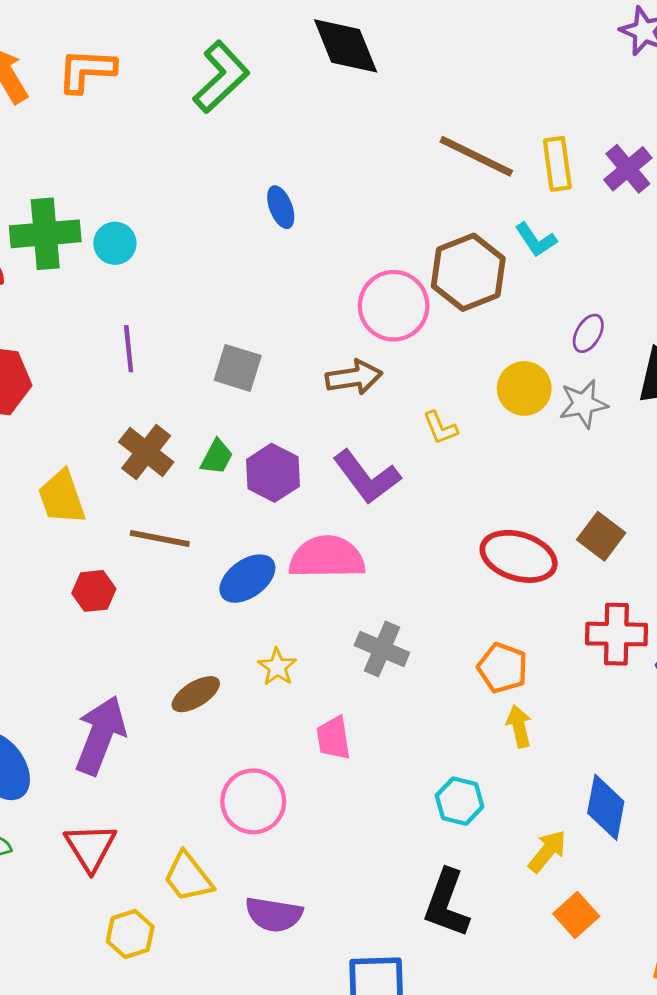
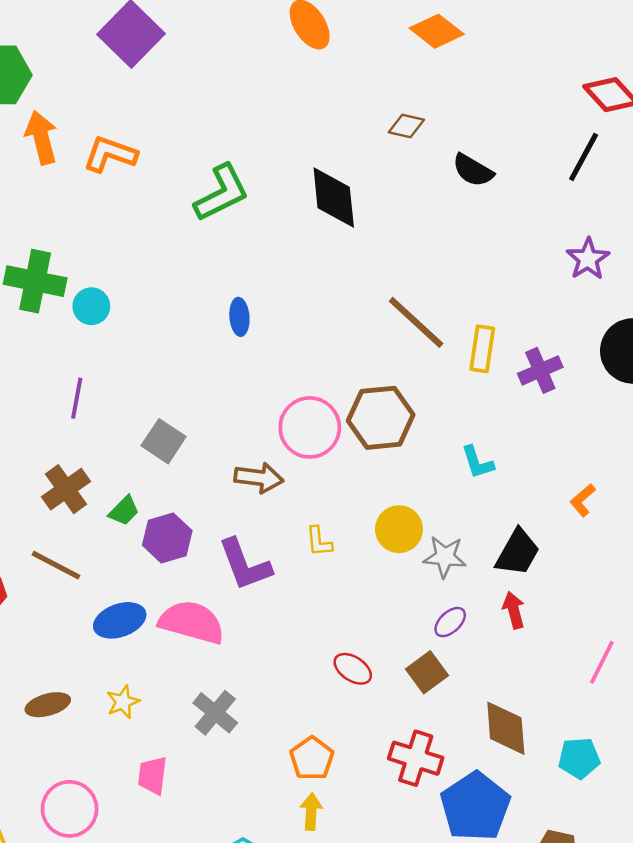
cyan L-shape: (536, 240) -> (477, 462), moved
purple ellipse: (588, 333) -> (450, 622), moved
red ellipse: (519, 556) -> (353, 669), size x0.6

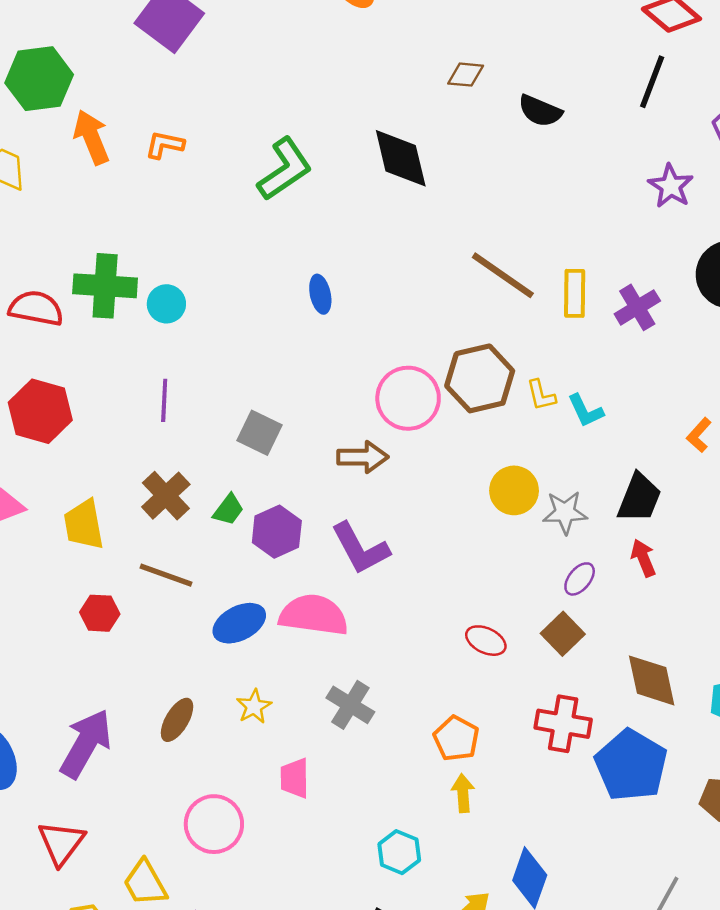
orange L-shape: (110, 154) -> (165, 145), size x0.7
yellow L-shape: (319, 541) -> (541, 395), moved
brown ellipse: (48, 705) -> (177, 720), turned -36

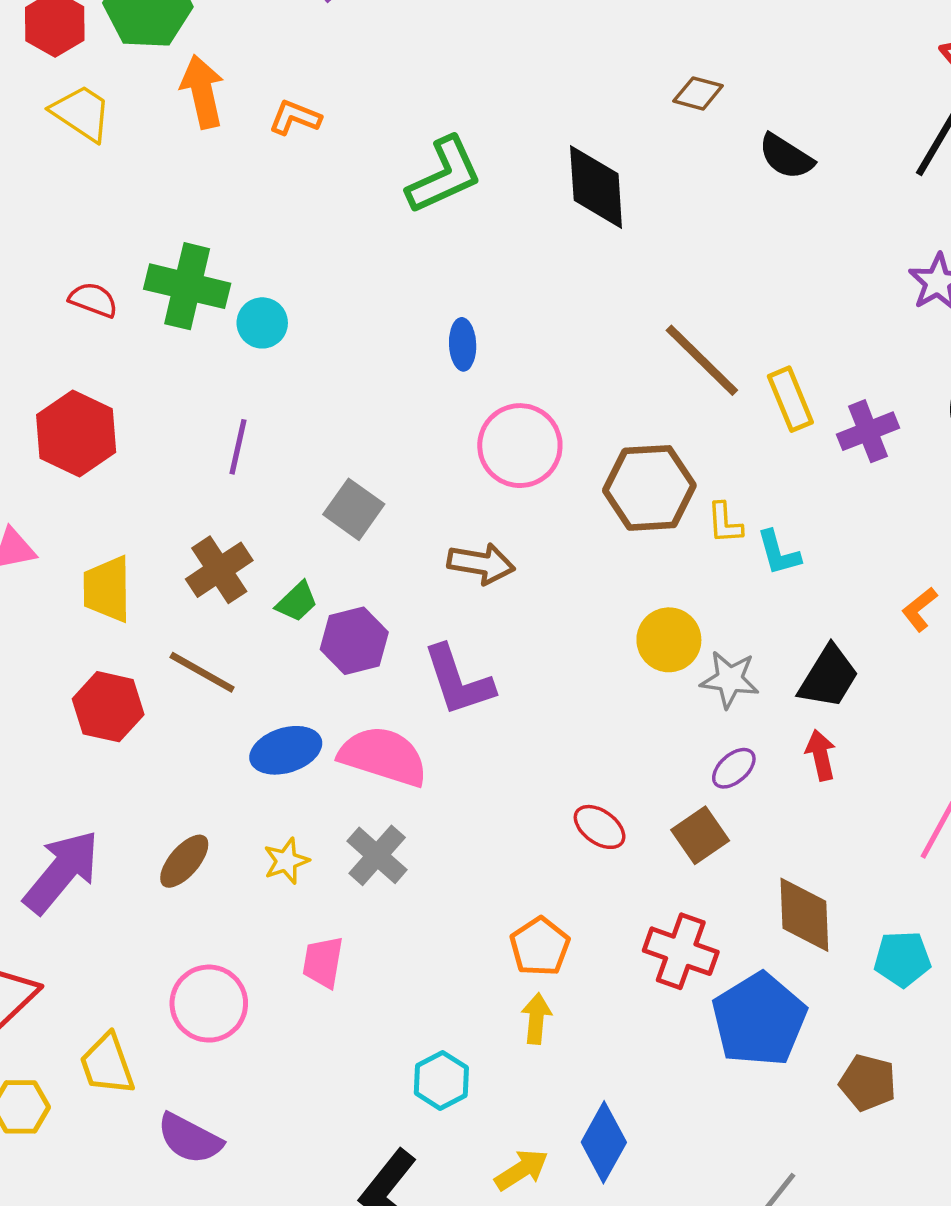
yellow rectangle: (575, 293) -> (790, 399), turned -33
red semicircle: (36, 308) -> (93, 300), size x0.7
pink circle: (408, 398) -> (520, 446), moved
red hexagon: (100, 613) -> (108, 707), size x1.4
gray cross: (350, 705) -> (377, 855), moved

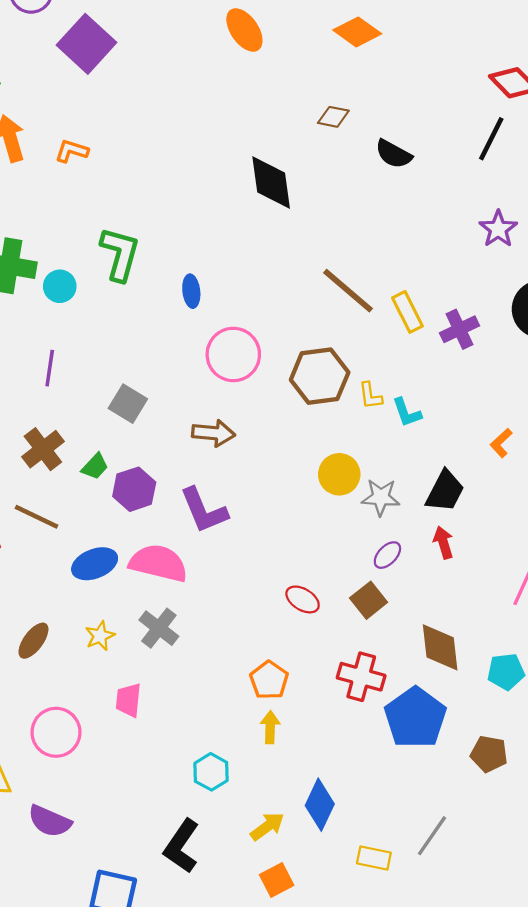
green L-shape: (444, 175) -> (120, 254), moved, turned -46

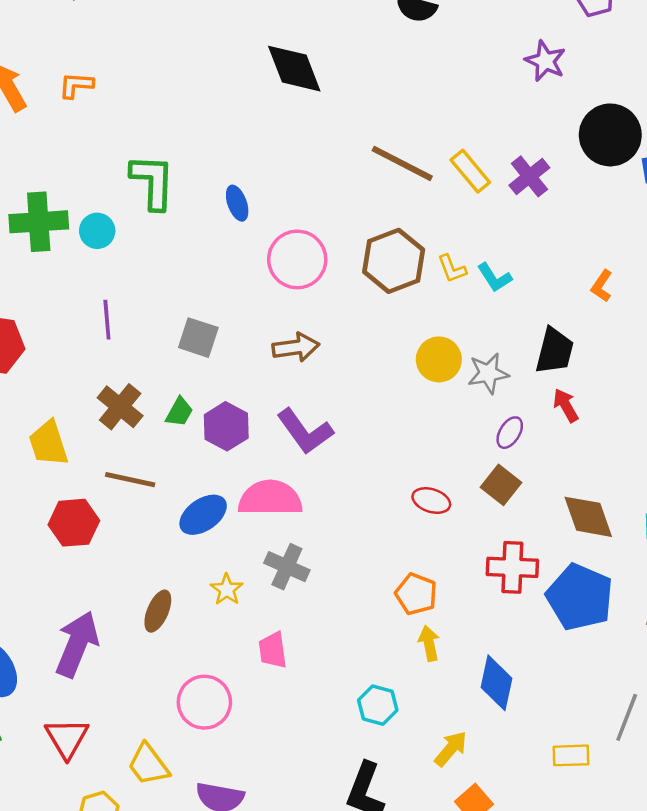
blue diamond: (320, 805) -> (497, 683), moved

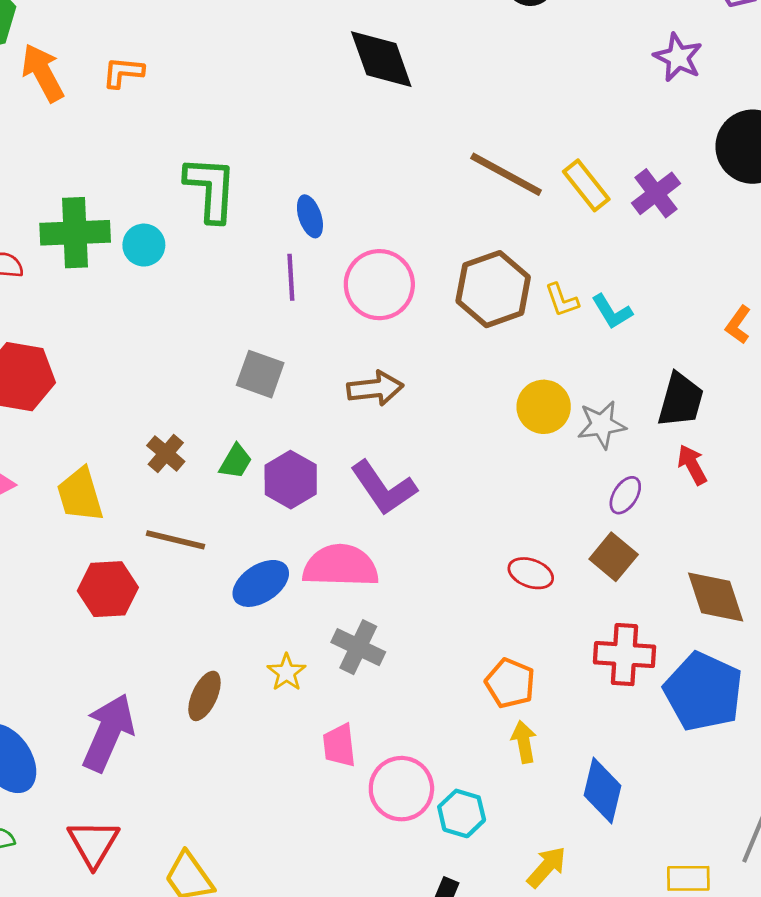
purple line: (107, 320) -> (291, 277), moved
brown cross: (120, 407) -> (166, 453), size x0.7
pink circle: (204, 702) -> (401, 789), moved

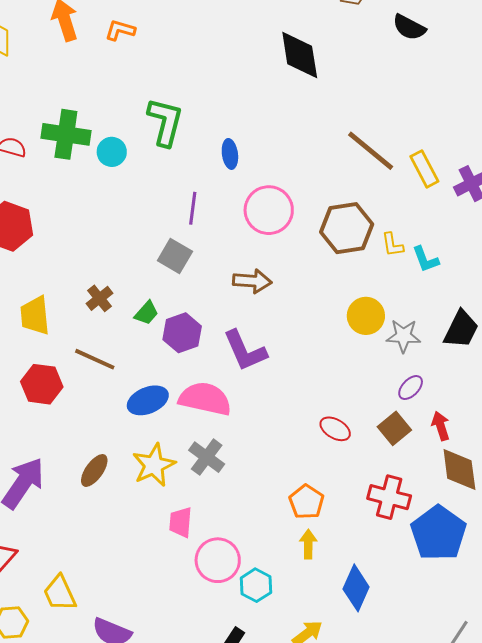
purple line: (291, 277) -> (193, 208), moved
red arrow: (692, 465) -> (441, 426), moved
yellow star: (286, 672) -> (154, 465), size x1.6

